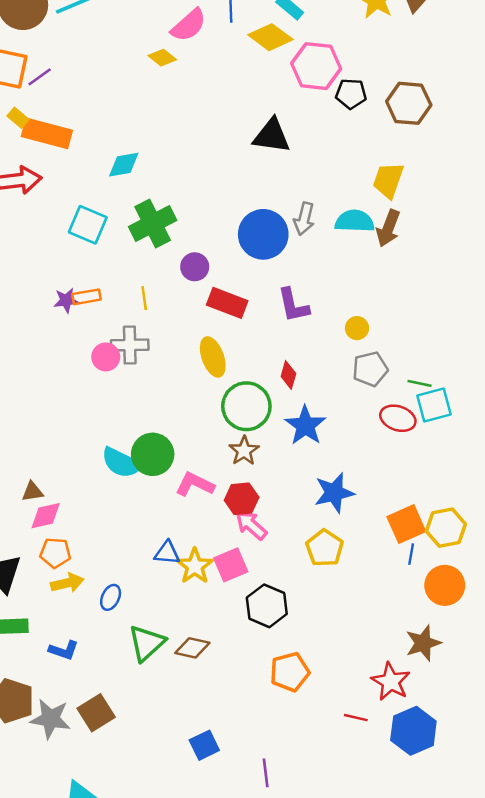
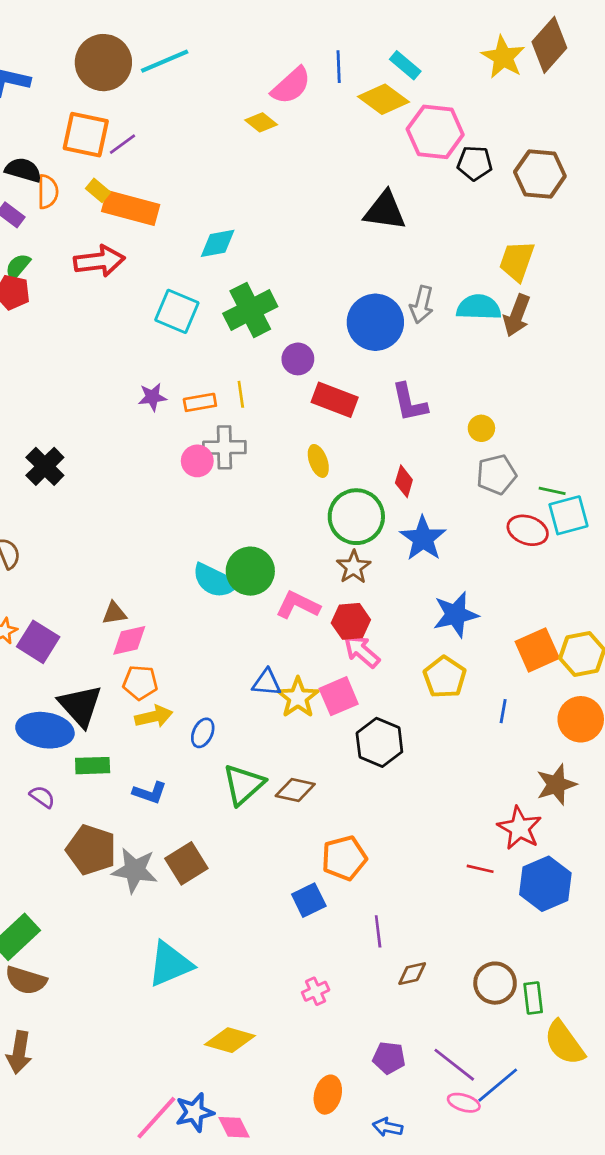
orange rectangle: (87, 297) -> (200, 402), moved
yellow ellipse: (213, 357) -> (318, 461), size x0.7
blue line: (411, 554) -> (503, 711), moved
orange pentagon: (290, 672) -> (344, 858), moved

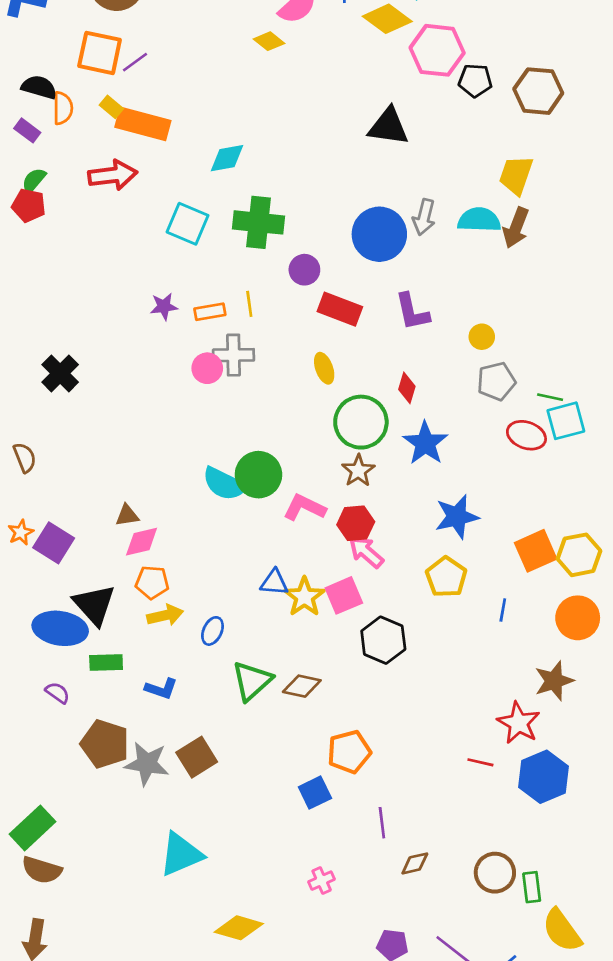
green cross: (250, 310) -> (258, 222), turned 33

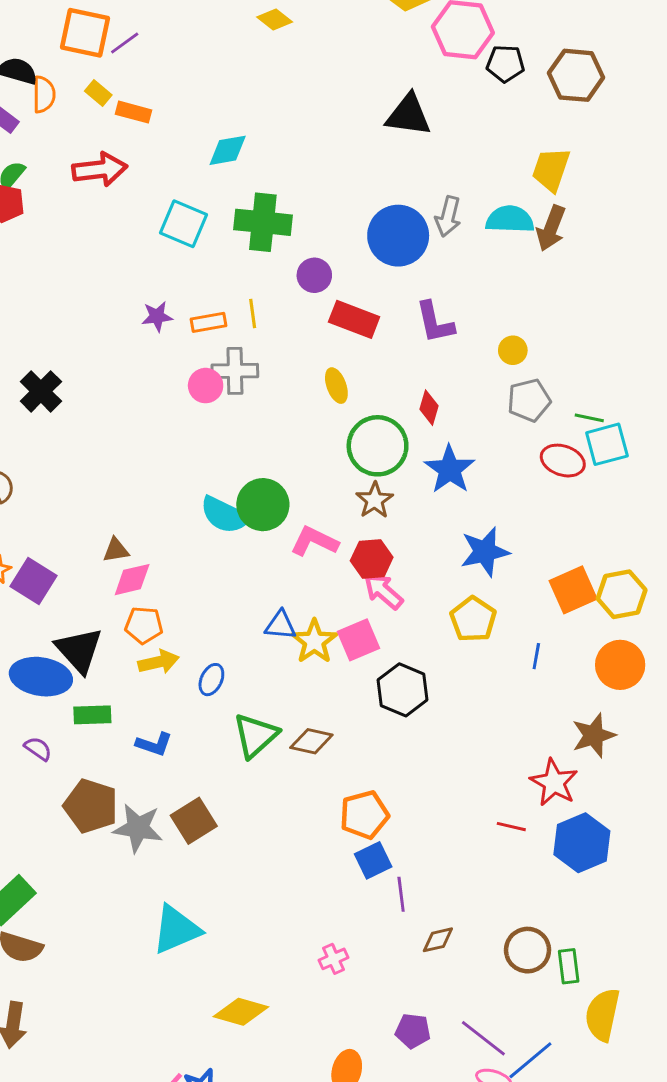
orange rectangle: (143, 124) -> (134, 112), size x0.6
blue square: (315, 793) -> (373, 860), moved
yellow semicircle: (562, 930) -> (602, 1015), turned 48

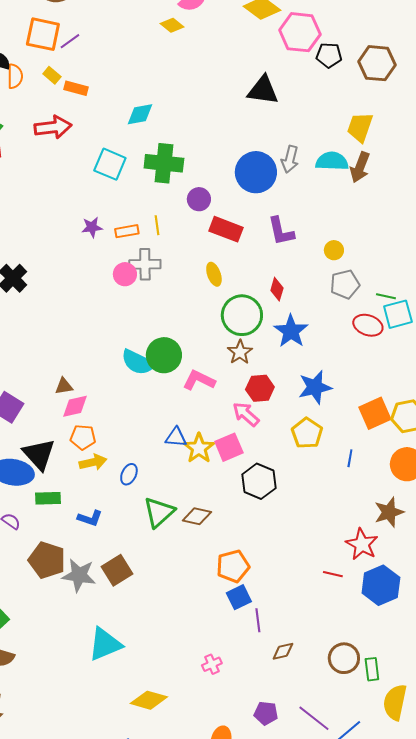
red hexagon: (372, 559) -> (260, 388), moved

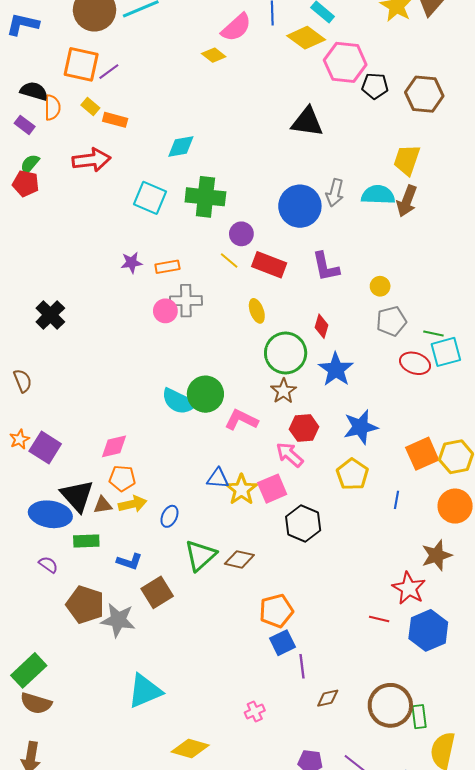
yellow line: (157, 225) -> (229, 261), moved, turned -42
brown triangle: (64, 386) -> (103, 505), moved
brown square: (117, 570) -> (157, 592), moved
brown circle: (344, 658) -> (390, 705), size x1.4

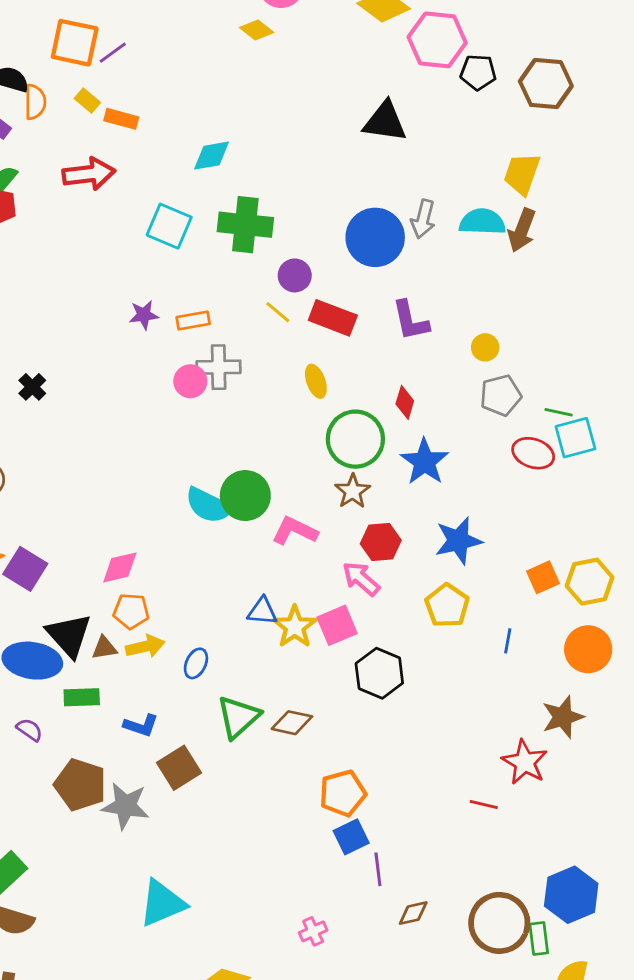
black cross: (50, 315) -> (32, 387), size x0.7
orange square: (422, 454) -> (543, 577), size x0.7
blue hexagon: (428, 630) -> (571, 895), moved

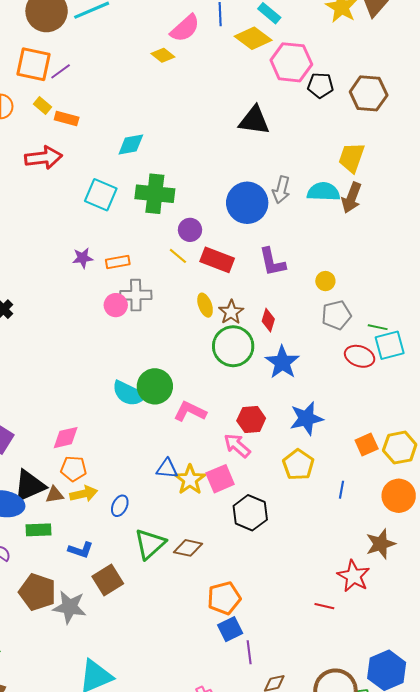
brown star: (353, 491) -> (231, 312), moved
black triangle: (69, 635) -> (29, 486), turned 48

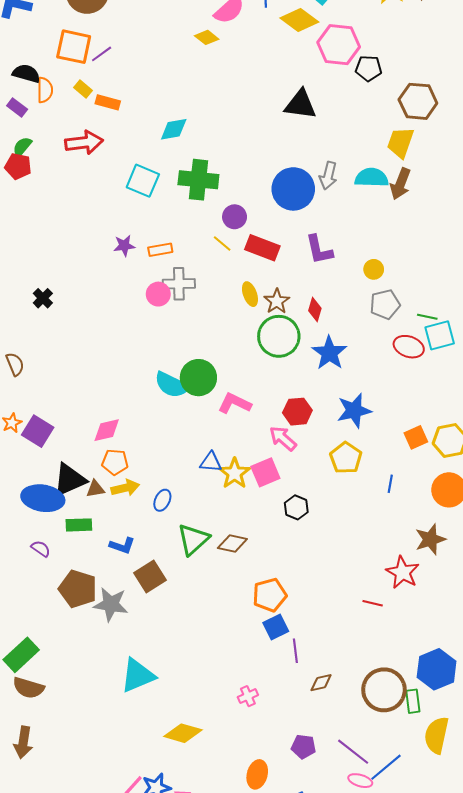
brown hexagon: (369, 93) -> (418, 101), moved
black hexagon: (250, 513) -> (296, 507), size x0.7

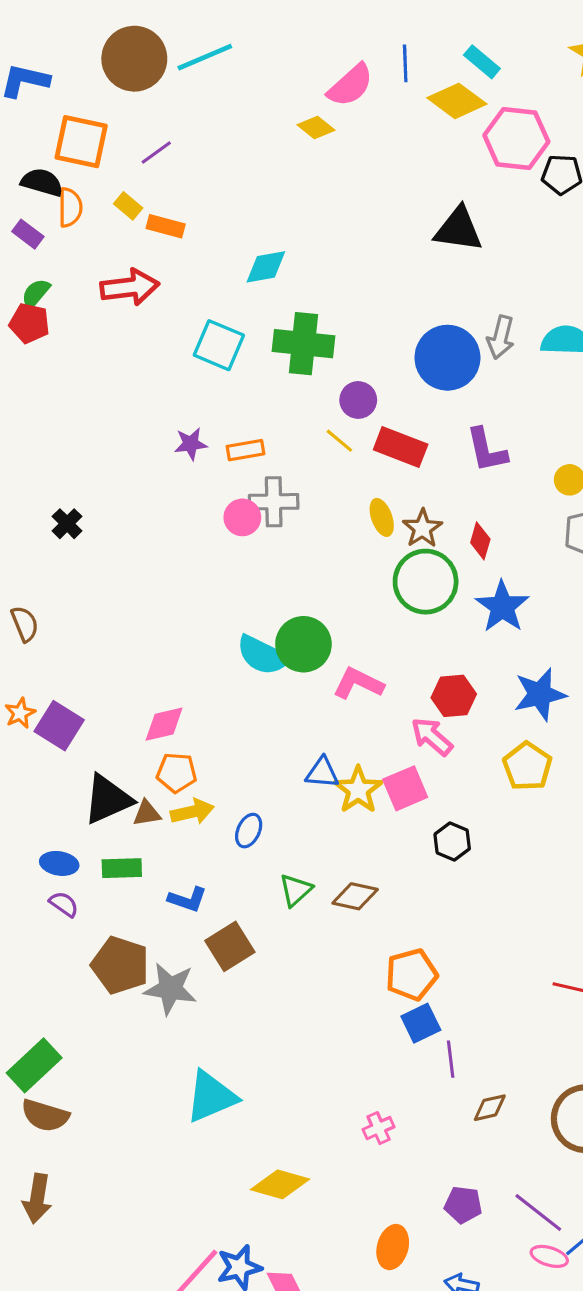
orange square: (74, 47) -> (81, 142), moved
blue ellipse: (43, 498) -> (59, 863), moved, size x0.6
green triangle: (193, 539) -> (296, 890), size x0.7

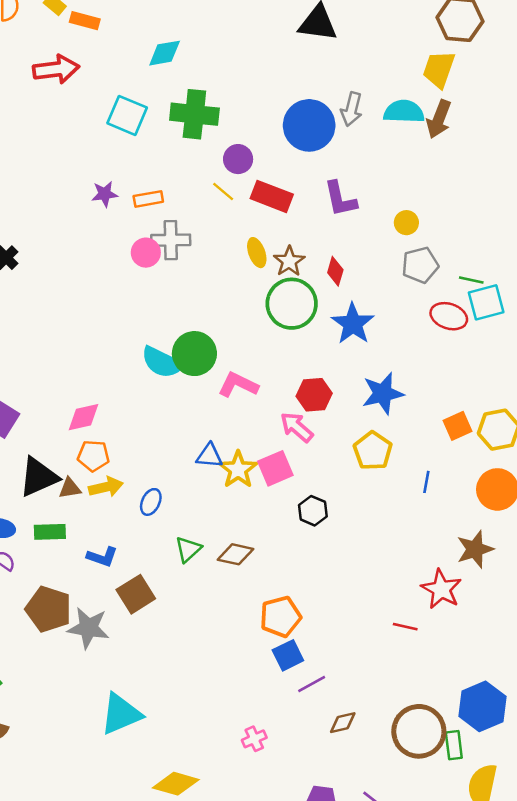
purple line: (451, 1059) -> (312, 684), turned 68

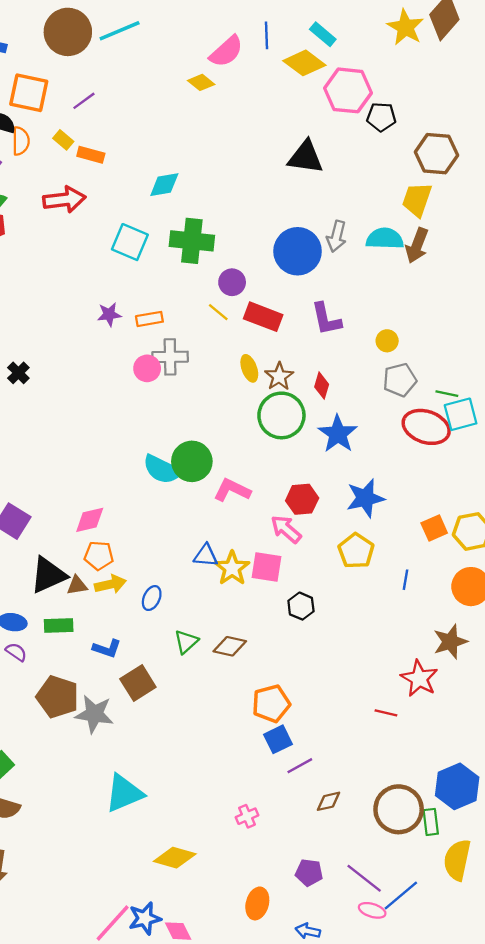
red ellipse: (449, 316) -> (426, 427), size x1.4
pink square: (275, 468) -> (267, 567), turned 32

